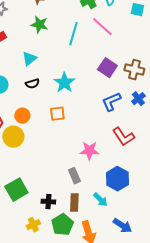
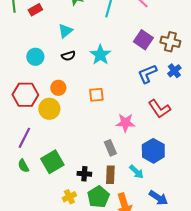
orange square: (57, 114) -> (96, 95), moved

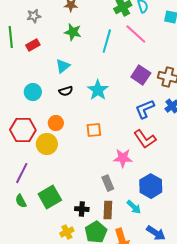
red L-shape: (159, 109) -> (145, 139), moved

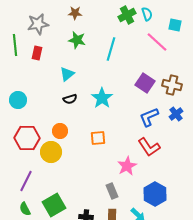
gray star: (34, 16) -> (38, 24), size x1.5
pink line: (136, 34) -> (157, 42), moved
red rectangle: (33, 45) -> (37, 53), turned -48
cyan circle: (33, 92) -> (18, 100), moved
pink star: (123, 158) -> (127, 166), turned -30

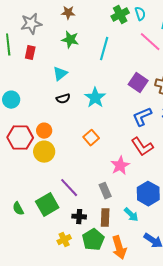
orange circle: (60, 131) -> (44, 131), moved
orange square: (98, 138) -> (91, 138), turned -35
purple line: (26, 181) -> (69, 188), moved, turned -70

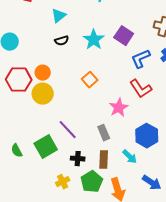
purple square: (138, 83) -> (124, 36), moved

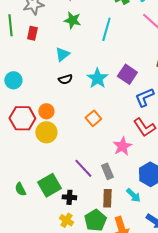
purple line: (68, 130) -> (83, 168), moved
black cross: (78, 159) -> (69, 197), moved
yellow cross: (63, 182) -> (66, 220), turned -32

